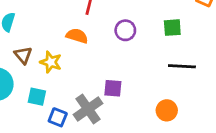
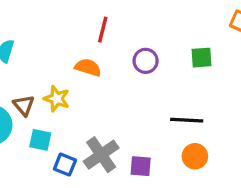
brown triangle: (23, 55) -> (24, 105), moved
black line: (182, 66) -> (187, 120), moved
purple square: (113, 88) -> (141, 166), moved

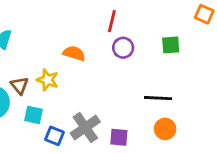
red line: (103, 30) -> (112, 21), moved

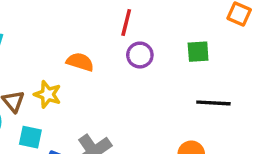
black line: (158, 98) -> (213, 103), moved

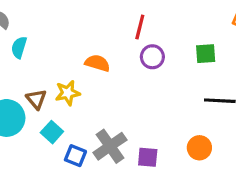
yellow star: (48, 94) -> (68, 93), turned -30
cyan square: (30, 137) -> (52, 132), turned 30

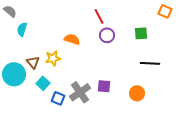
red line: (140, 27) -> (99, 16), turned -42
purple square: (148, 157) -> (104, 86), moved

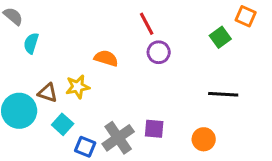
green square: (141, 33) -> (220, 37), moved, turned -32
brown triangle: (33, 62) -> (48, 93), turned -32

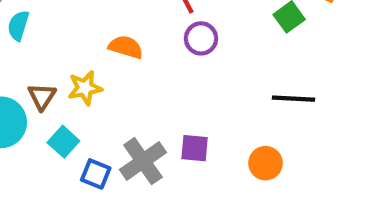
brown triangle: (48, 93) -> (42, 97), turned 45

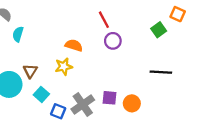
yellow star: (85, 88) -> (64, 67), moved
orange circle: (266, 163) -> (132, 103), moved

